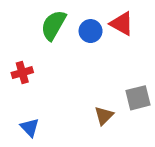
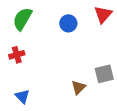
red triangle: (122, 24) -> (103, 14), moved, turned 42
green semicircle: (53, 25) -> (22, 19), moved

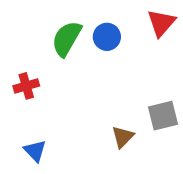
green semicircle: (22, 19) -> (67, 39), moved

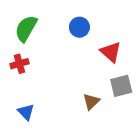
red triangle: (161, 23) -> (111, 52), moved, turned -30
green semicircle: (67, 39) -> (26, 28), moved

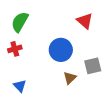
blue circle: (79, 27) -> (61, 50), moved, size x1.5
red triangle: (111, 52) -> (85, 21), moved

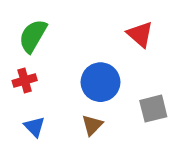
brown triangle: (70, 78) -> (92, 125), moved
blue triangle: (20, 86) -> (34, 127), moved

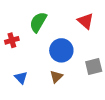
green semicircle: (33, 36) -> (38, 22), moved
red cross: (25, 80) -> (12, 40), moved

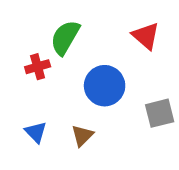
red cross: (12, 40) -> (38, 67), moved
brown triangle: (56, 77) -> (82, 136), moved

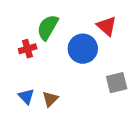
blue circle: (105, 86) -> (83, 49), moved
brown triangle: (82, 136) -> (50, 99), moved

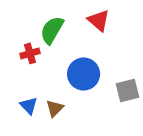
red triangle: (107, 26) -> (99, 20), moved
blue circle: (83, 49) -> (84, 74), moved

